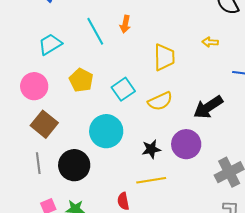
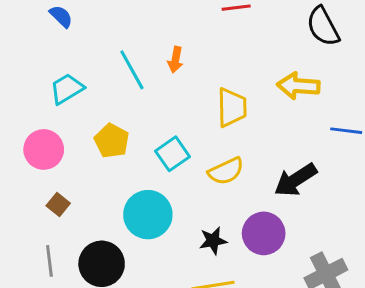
yellow arrow: (210, 42) -> (298, 86), size x1.8
brown square: (44, 124) -> (58, 204), size x0.6

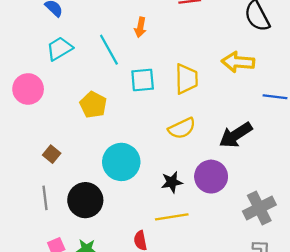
orange arrow: (175, 60) -> (140, 27), moved
cyan trapezoid: (67, 89) -> (60, 49), moved
pink circle: (44, 149) -> (28, 89), moved
cyan square: (172, 154) -> (143, 80), moved, turned 30

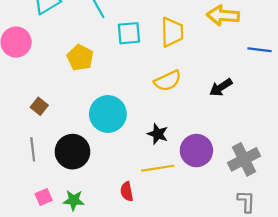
black arrow: (236, 135) -> (221, 87), size x0.7
purple circle: (211, 177) -> (196, 151), moved
black star: (172, 182) -> (158, 134), turned 30

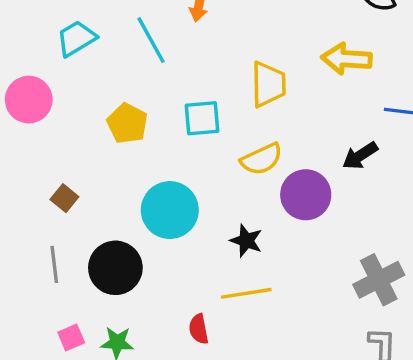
cyan square: (129, 33) -> (202, 118), moved
black arrow: (221, 87) -> (360, 156), moved
purple circle: (196, 151) -> (306, 195), moved

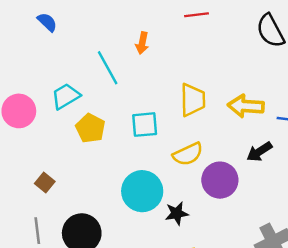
cyan trapezoid: (76, 38) -> (66, 96), moved
yellow arrow: (347, 59) -> (246, 106), moved
cyan circle: (170, 210) -> (142, 191), moved
black star: (246, 241) -> (177, 213), turned -30

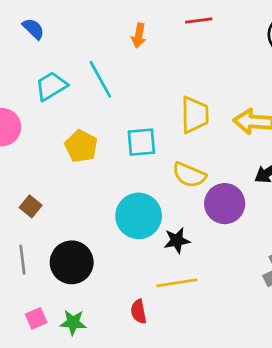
orange arrow: (142, 43) -> (139, 36), moved
cyan trapezoid: (66, 96) -> (51, 86), moved
yellow semicircle: (188, 154) -> (189, 175), turned 48

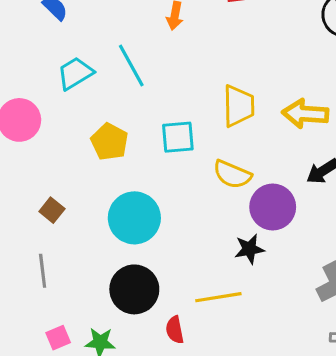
cyan circle: (139, 216) -> (134, 218), moved
black star: (177, 240) -> (249, 249), moved
black circle: (72, 262) -> (134, 289), moved

